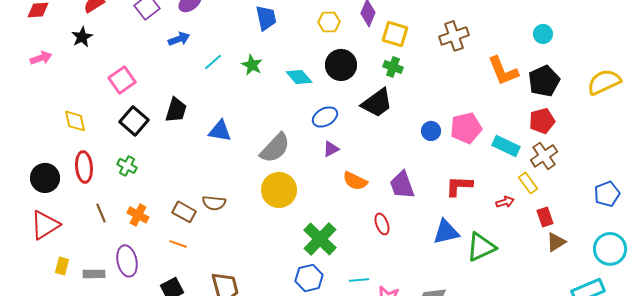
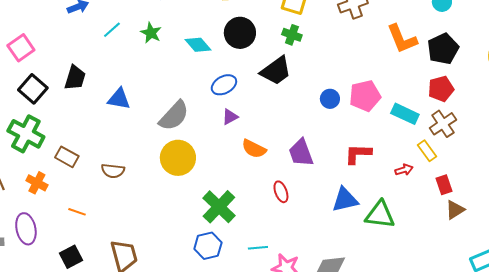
green cross: (127, 166) -> (26, 134), size x1.8
brown rectangle: (184, 212) -> (67, 157), moved
green triangle: (481, 247) -> (380, 215), turned 32

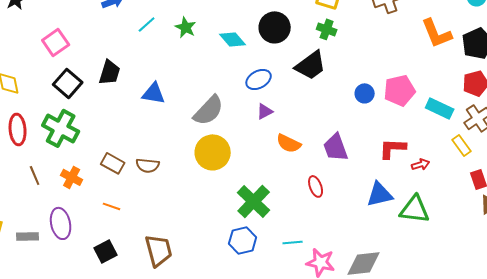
brown rectangle: (67, 157) -> (113, 163), moved
red arrow: (404, 170) -> (421, 164), moved

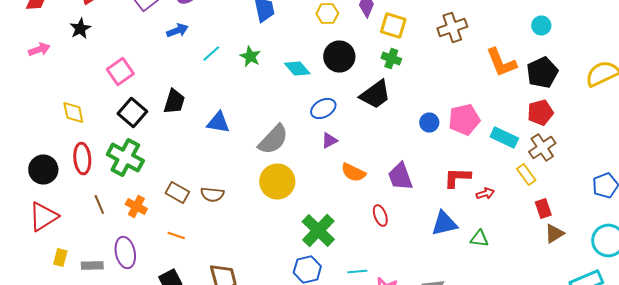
green triangle: (415, 209) -> (479, 238), size x0.6

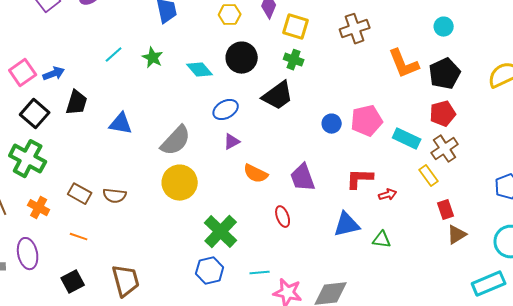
blue arrow: (177, 30) -> (54, 74), moved

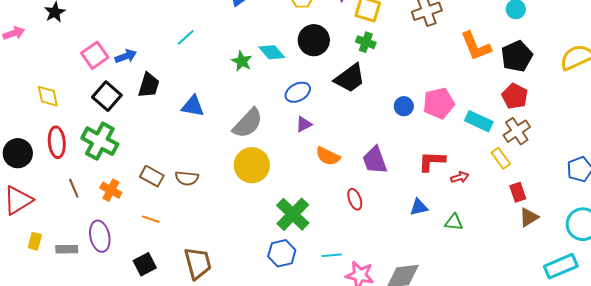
green star: (153, 58) -> (242, 61), moved
red pentagon: (443, 114) -> (515, 96), turned -30
blue triangle: (347, 225) -> (419, 207), size x0.7

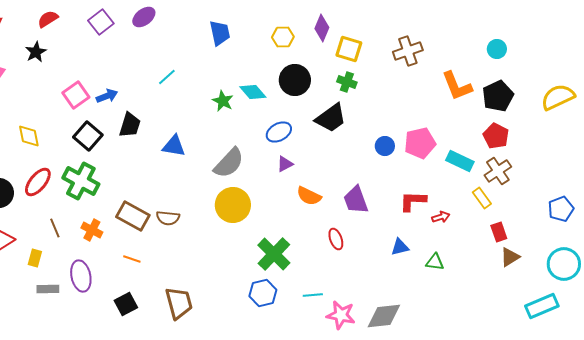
red ellipse: (57, 142) -> (38, 182), turned 44
brown rectangle: (152, 176) -> (133, 216), size x1.4
yellow rectangle: (35, 241) -> (35, 258), moved

